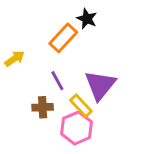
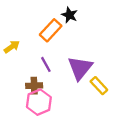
yellow rectangle: (81, 106) -> (99, 86), moved
pink hexagon: (77, 128) -> (39, 102), moved

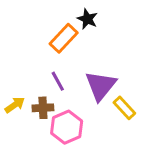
yellow arrow: (12, 47) -> (15, 105), moved
pink hexagon: (39, 102) -> (67, 127), moved

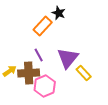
brown cross: (43, 108) -> (29, 73), size x1.5

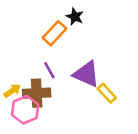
purple triangle: (68, 58) -> (86, 74), turned -45
pink hexagon: (45, 86) -> (25, 110), moved

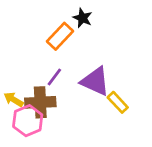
purple line: (49, 70) -> (54, 77), turned 66
yellow arrow: (12, 91) -> (14, 100), turned -114

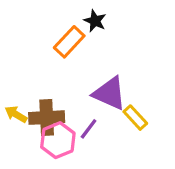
purple line: (54, 77) -> (89, 129), moved
pink hexagon: (28, 121) -> (58, 140), moved

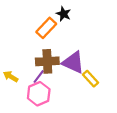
brown cross: (47, 118) -> (47, 61), moved
purple line: (89, 129) -> (39, 76), moved

